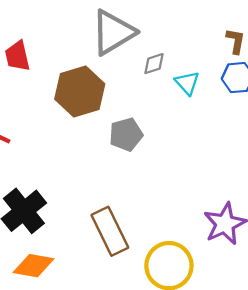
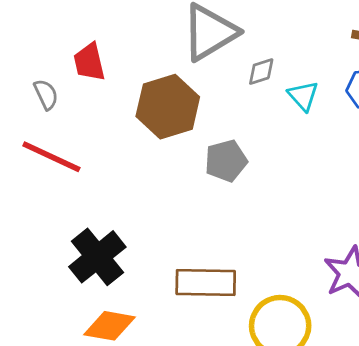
brown rectangle: (110, 231) -> (206, 283), turned -63

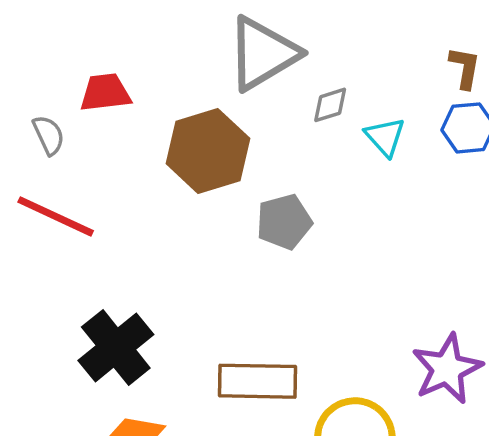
red trapezoid: (89, 62) -> (105, 93), turned 96

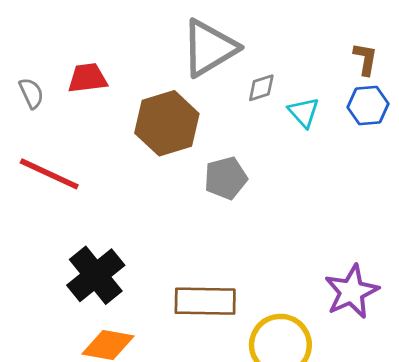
gray semicircle: (49, 135) -> (31, 93), moved

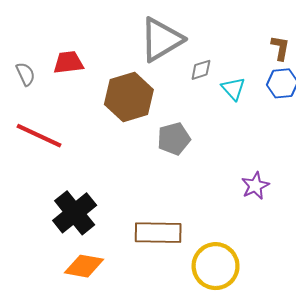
purple star: (352, 292) -> (255, 186), moved, size x0.7

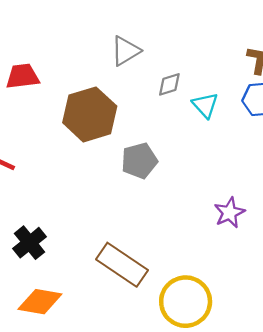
gray triangle: (161, 40) -> (125, 51), size x0.6
black cross: (75, 213) -> (30, 243), size x0.7
brown rectangle: (158, 233) -> (122, 265), turned 33

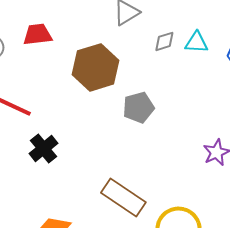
cyan triangle: (205, 105) -> (196, 42), moved, turned -45
black cross: (30, 243) -> (43, 148), moved

